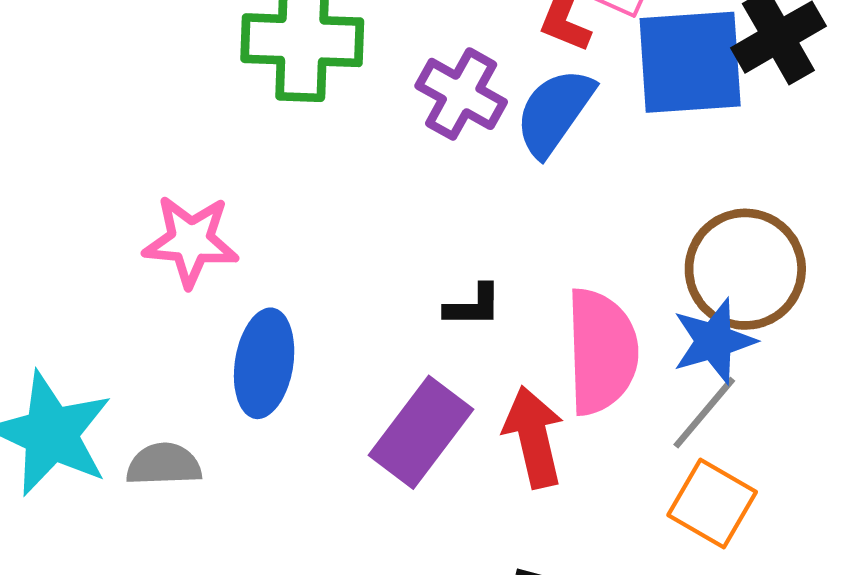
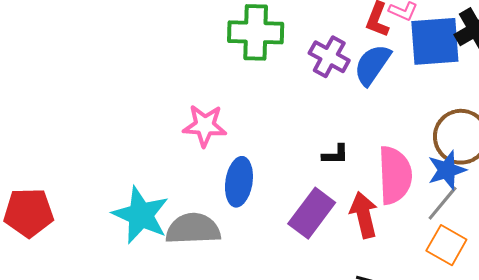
gray semicircle: (164, 464) -> (193, 229), size x1.6

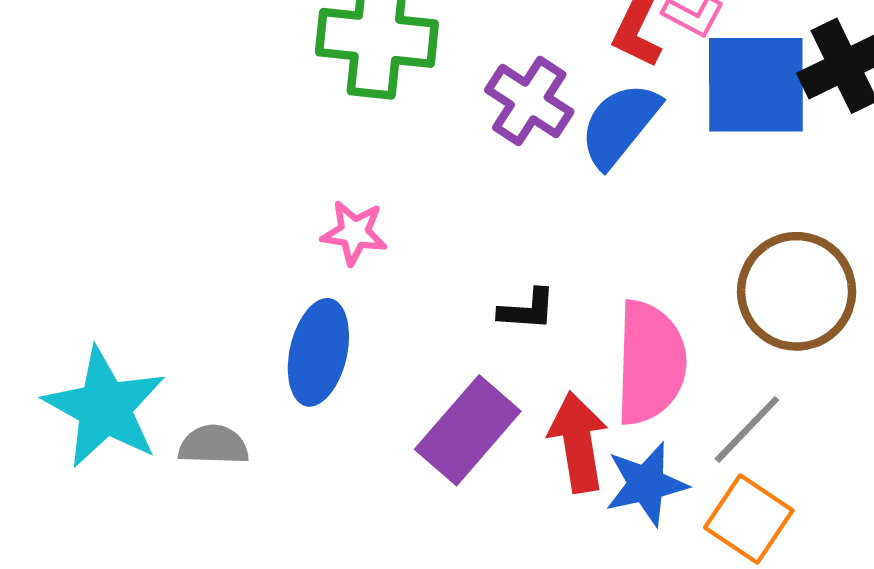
pink star: (205, 126) -> (354, 233), moved, size x0.7
blue star: (447, 170) -> (646, 484), moved
gray semicircle: (193, 229) -> (214, 445), size x0.6

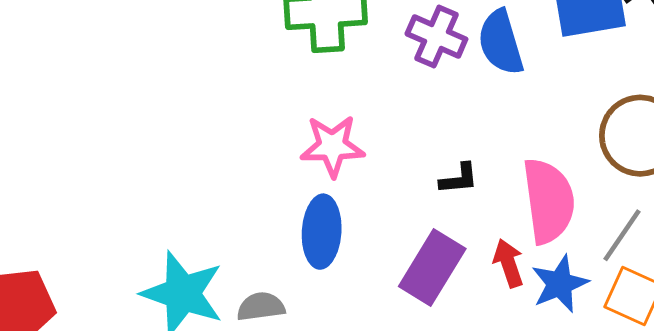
blue semicircle: (620, 125) -> (501, 42), turned -46
pink star: (354, 233) -> (332, 146), size x1.4
red arrow: (578, 442) -> (509, 263), size x0.7

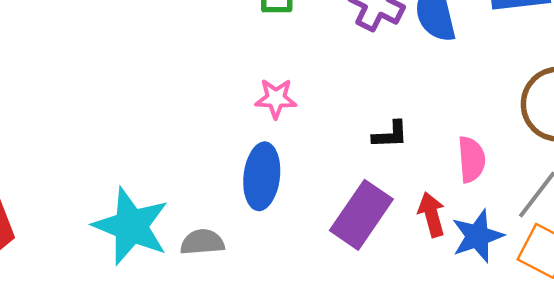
pink star: (332, 146) -> (276, 98), size x0.7
pink semicircle: (549, 201) -> (471, 159), size x0.6

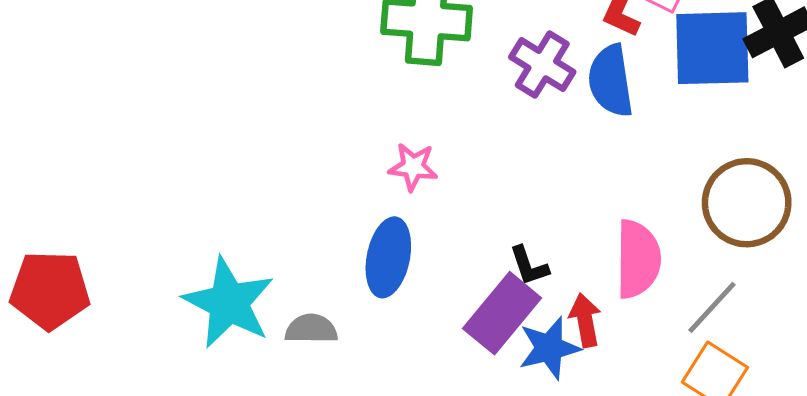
black L-shape: (390, 135) -> (529, 266), moved, turned 69
pink semicircle: (471, 159) -> (638, 259), size x1.4
blue star: (477, 236) -> (549, 348), moved

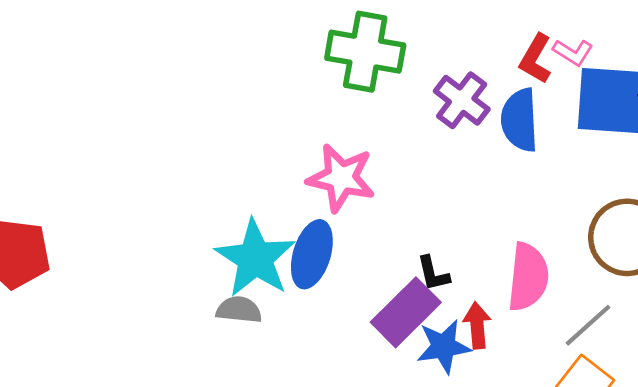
pink star: (413, 167) -> (341, 178), size x1.6
cyan star: (229, 303) -> (255, 258), moved

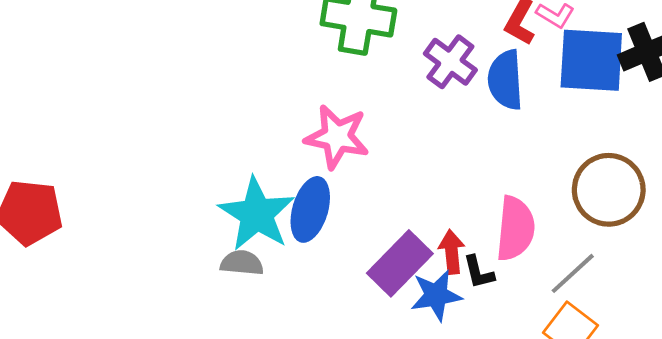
black L-shape: (433, 274) -> (479, 272), moved
red arrow: (477, 325) -> (452, 252), moved

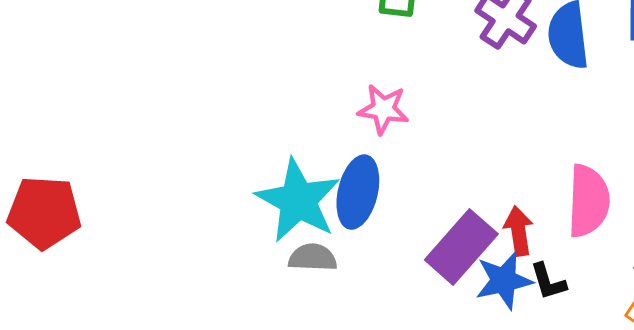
pink star: (337, 137) -> (383, 109), size x0.7
gray semicircle: (242, 263) -> (313, 258), moved
black L-shape: (479, 272) -> (548, 282), moved

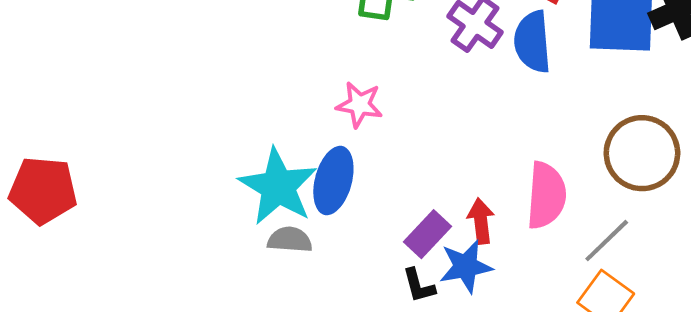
purple rectangle: (461, 247) -> (427, 234), size x0.7
black L-shape: (548, 282) -> (419, 286), moved

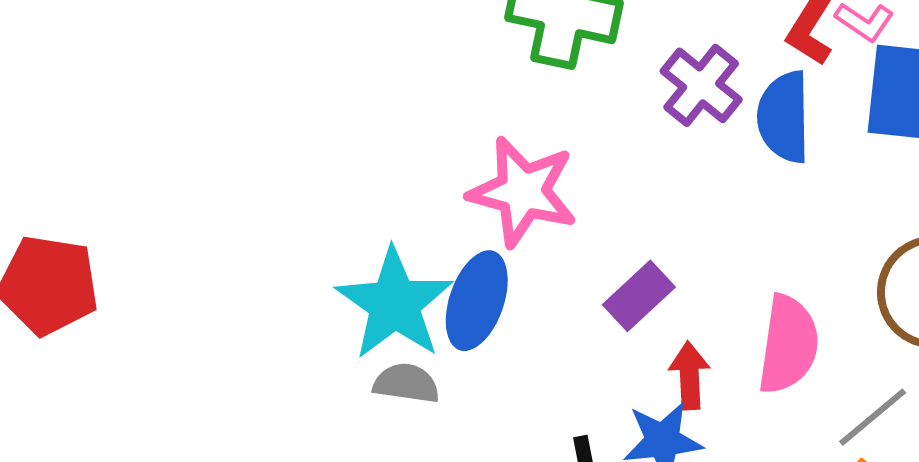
pink star: (359, 105) -> (523, 192), size x1.6
purple rectangle: (427, 234) -> (639, 296), moved

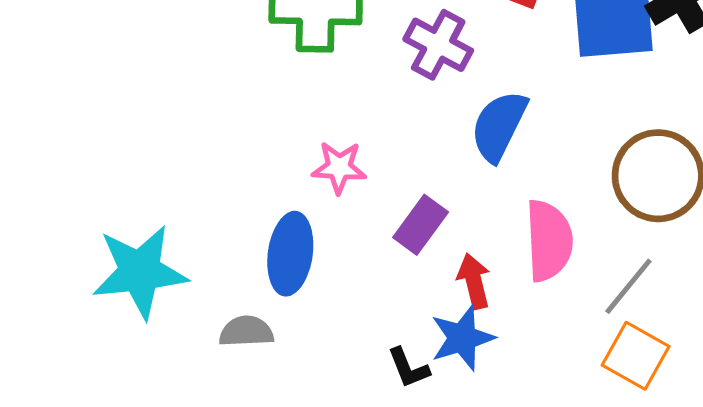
blue semicircle: (784, 117) -> (499, 126), moved, turned 38
pink star: (523, 192) -> (339, 167), moved, size x0.6
cyan star: (395, 304) -> (140, 272), moved, turned -30

